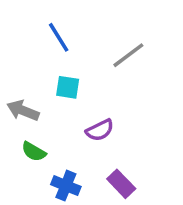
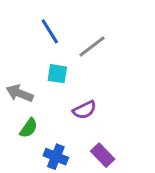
gray line: (128, 55) -> (92, 47), moved
green semicircle: (34, 152) -> (29, 128), turned -85

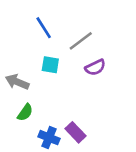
purple semicircle: (84, 110) -> (95, 67), moved
purple rectangle: (103, 155) -> (75, 132), moved

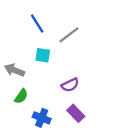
purple semicircle: (95, 67) -> (70, 85), moved
purple rectangle: (75, 132) -> (76, 113), moved

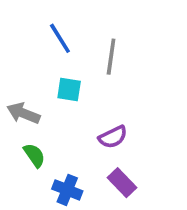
gray line: (69, 35) -> (111, 57), turned -45
green semicircle: (21, 96) -> (34, 155), turned -70

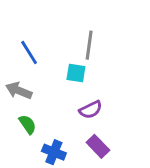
blue line: (60, 38) -> (29, 52), moved
cyan square: (69, 89) -> (76, 73), moved

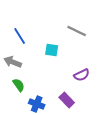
gray line: (89, 45) -> (77, 31), moved, turned -72
purple semicircle: (91, 110) -> (82, 75), moved

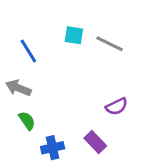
cyan square: (52, 50) -> (74, 35), moved
blue cross: (37, 104) -> (53, 148), turned -35

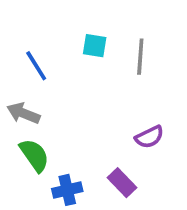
gray line: (109, 44) -> (140, 57), turned 68
green semicircle: (27, 121) -> (34, 155), size x1.4

